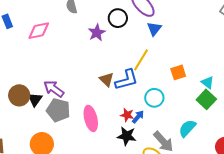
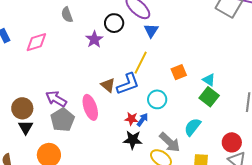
black triangle: (35, 100) -> (26, 127), moved
gray pentagon: (58, 110) -> (62, 120), turned 30
pink ellipse: (91, 118) -> (90, 107), moved

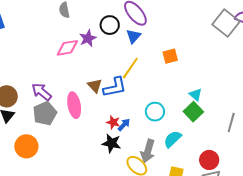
blue triangle: (151, 31) -> (133, 36), moved
pink diamond: (36, 42) -> (67, 48), moved
orange square: (179, 72) -> (170, 56), moved
cyan circle: (157, 99) -> (155, 112), moved
gray arrow: (170, 142) -> (148, 151), turned 55

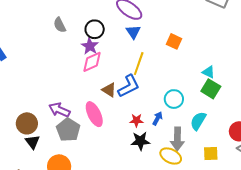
black circle: (110, 25) -> (95, 29), moved
pink diamond: (67, 48) -> (92, 62), moved
orange square: (170, 56) -> (174, 41), turned -35
blue arrow: (124, 125) -> (157, 118), moved

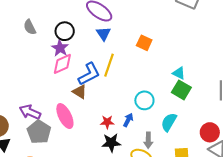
blue L-shape: (129, 86) -> (89, 74), moved
gray arrow: (177, 139) -> (148, 140), size x0.7

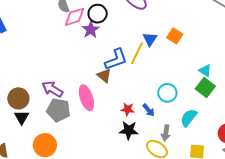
blue triangle: (103, 34) -> (150, 39), moved
pink diamond: (62, 64) -> (75, 17), moved
blue arrow: (128, 120) -> (149, 110), turned 104
gray pentagon: (39, 132) -> (59, 110), turned -30

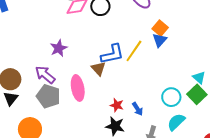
purple star: (91, 30) -> (59, 48), moved
orange square: (175, 36) -> (160, 28), moved
blue triangle: (150, 39) -> (160, 40), moved
cyan circle: (167, 93) -> (171, 97), moved

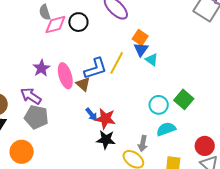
cyan triangle: (199, 78) -> (152, 60), moved
pink ellipse: (78, 88) -> (65, 76), moved
red star: (117, 105) -> (105, 119), size x1.5
blue arrow: (138, 109) -> (91, 114), moved
cyan semicircle: (176, 122) -> (166, 129), turned 30

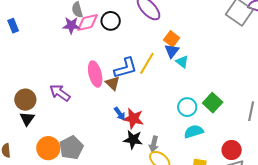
purple star: (41, 68) -> (71, 25), moved, turned 30
gray pentagon: (36, 117) -> (71, 148), moved, turned 30
gray arrow: (143, 144) -> (154, 144), moved

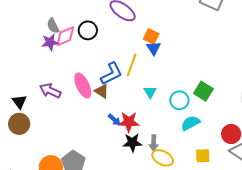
cyan triangle: (182, 62) -> (150, 92), moved, turned 32
purple arrow: (60, 93) -> (50, 91), moved
black triangle: (27, 119) -> (19, 102), moved

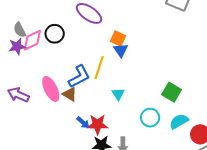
cyan circle: (179, 100) -> (150, 118), moved
cyan semicircle: (190, 123) -> (179, 121), moved

